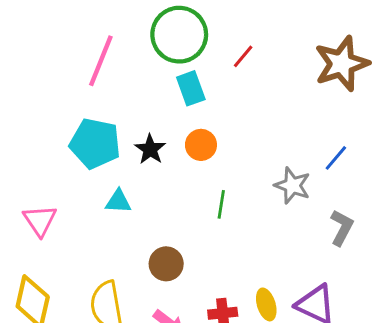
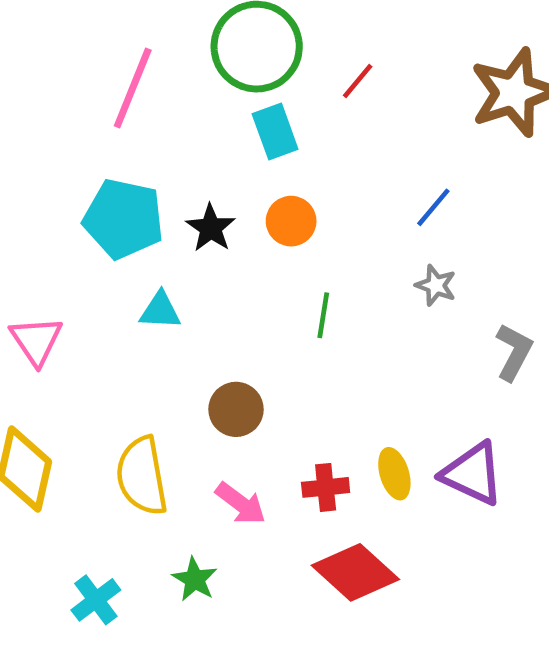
blue line: (336, 158) -> (433, 207), moved
gray star: (292, 186) -> (436, 285), size x0.7

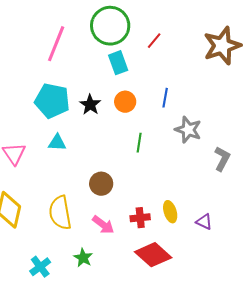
blue line: (433, 207) -> (165, 98), moved, turned -30
gray star: (436, 285) -> (188, 130), size x1.5
cyan triangle: (160, 311) -> (57, 143), moved
purple triangle: (472, 474) -> (204, 222), moved, size x0.6

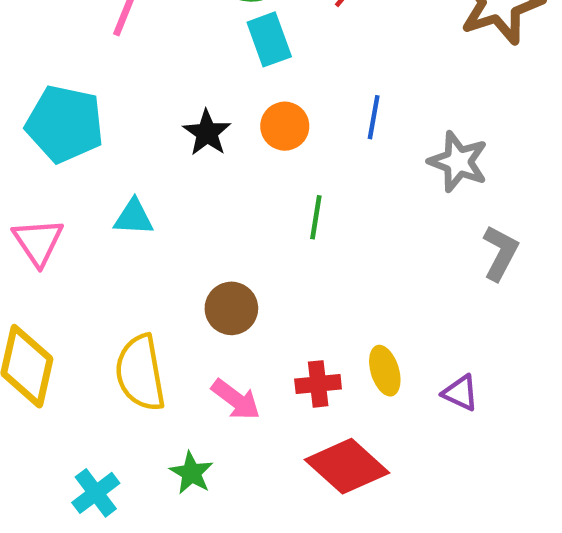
cyan pentagon: (52, 101) -> (65, 124), moved
gray star: (188, 130) -> (458, 162), moved

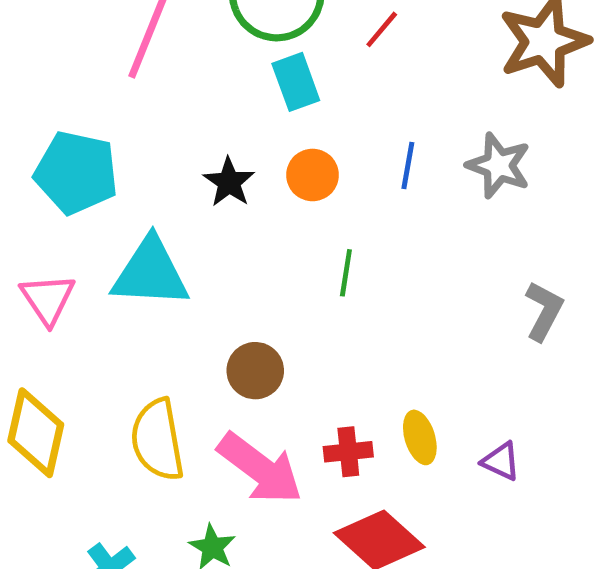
gray star: (458, 162) -> (499, 165), moved
cyan triangle: (134, 217) -> (150, 273), size x1.8
pink arrow: (236, 400) -> (260, 468), size x1.6

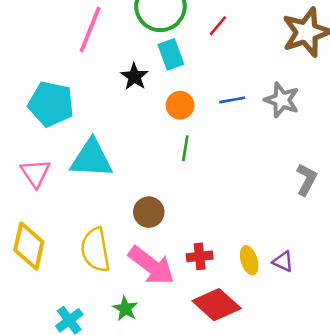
blue line: (408, 165) -> (232, 100), turned 70
black star: (229, 182) -> (134, 77), moved
green line: (346, 273) -> (185, 148), moved
yellow ellipse: (420, 437) -> (249, 260), moved

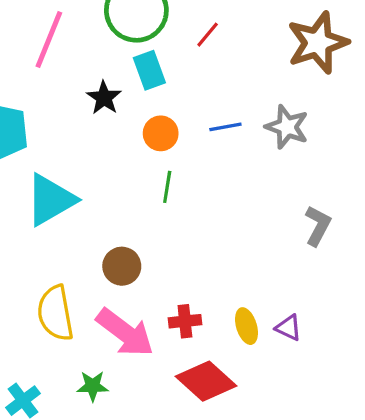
cyan triangle: (91, 159) -> (51, 200), turned -33
green star: (125, 309) -> (93, 386), turned -30

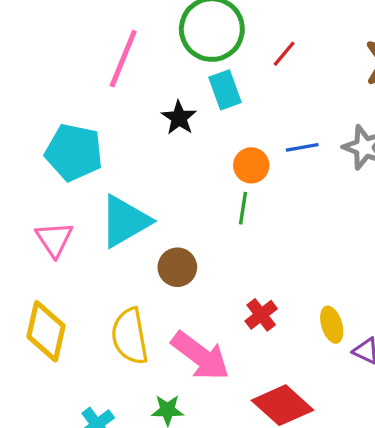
orange circle: (161, 133) -> (251, 165), moved
brown circle: (122, 266) -> (177, 267), moved
red cross: (185, 321) -> (261, 315), moved, turned -32
yellow ellipse: (246, 326) -> (332, 325), moved

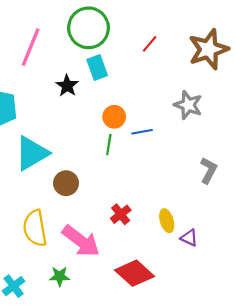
red line: (284, 54) -> (150, 44), moved
blue line: (302, 147) -> (142, 132), moved

